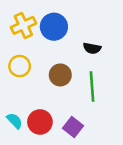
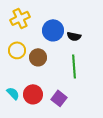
blue circle: (54, 27) -> (53, 30), moved
brown circle: (60, 75) -> (38, 57), moved

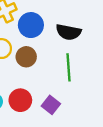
blue circle: (53, 30) -> (31, 25), moved
black semicircle: (74, 36) -> (68, 32), size x1.5

